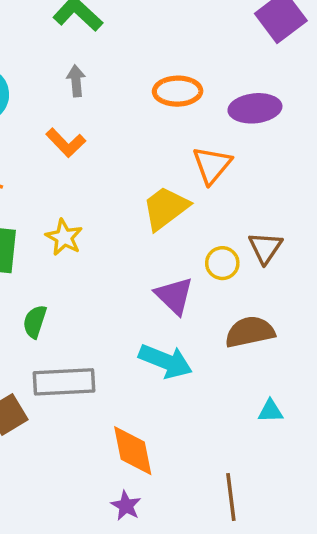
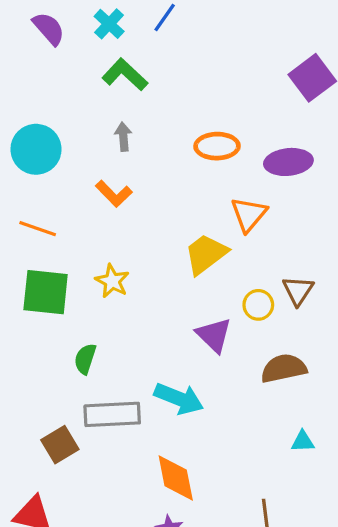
cyan arrow: (166, 361) -> (179, 399), moved

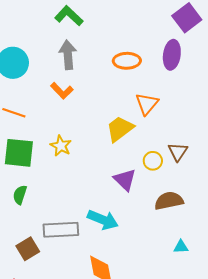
gray arrow: (123, 137) -> (68, 55), size x1.6
purple ellipse: (288, 162) -> (172, 55), moved, turned -76
green semicircle: (85, 359) -> (20, 195), moved

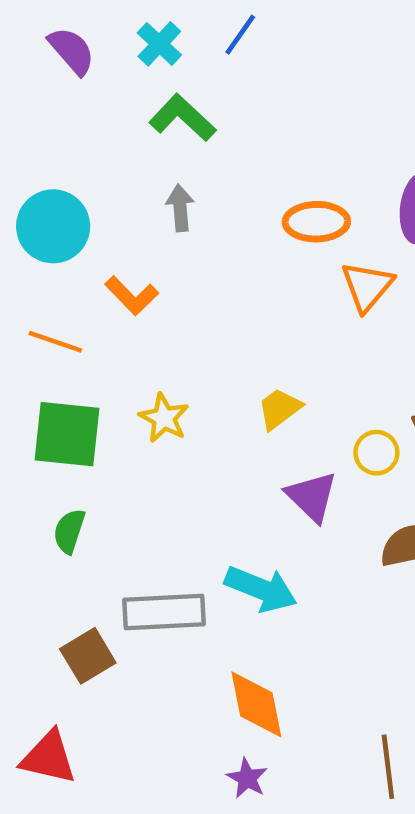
gray arrow: (68, 55) -> (180, 208), size x0.7
orange L-shape: (62, 91) -> (132, 296), moved
orange triangle: (147, 104) -> (367, 286), moved
yellow trapezoid: (120, 129) -> (279, 409), moved, size x0.7

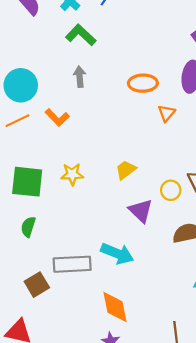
orange triangle: (367, 286) -> (166, 113), size x0.7
orange line: (55, 342) -> (18, 121), moved, turned -45
yellow star: (164, 418) -> (72, 174), turned -30

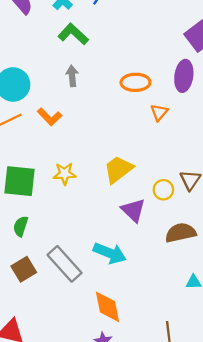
yellow trapezoid: (126, 170) -> (118, 169), size x1.4
gray rectangle: (72, 264) -> (65, 264), turned 51
brown square: (37, 285) -> (24, 269), moved

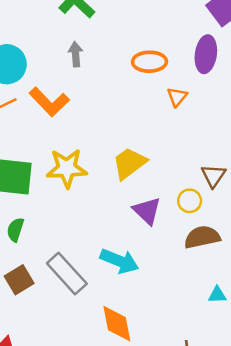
orange L-shape: (50, 117) -> (49, 102), size x1.4
yellow star: (65, 174) -> (67, 168), size x1.5
yellow circle: (163, 190) -> (190, 201), moved

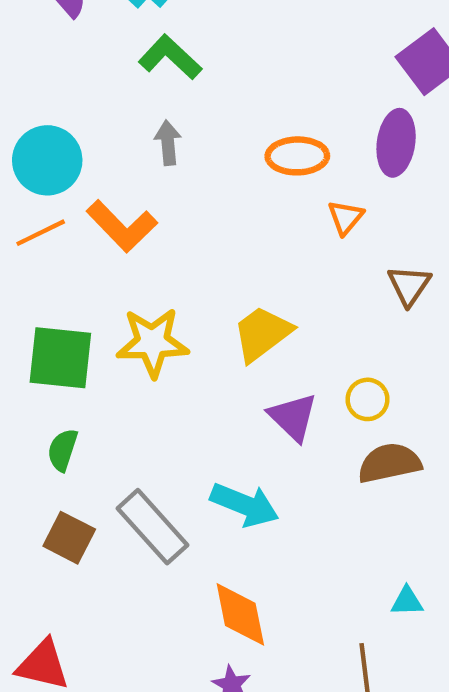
brown triangle: (213, 176) -> (409, 285), moved
brown square: (19, 280) -> (69, 538), turned -32
cyan triangle: (217, 295) -> (407, 601), moved

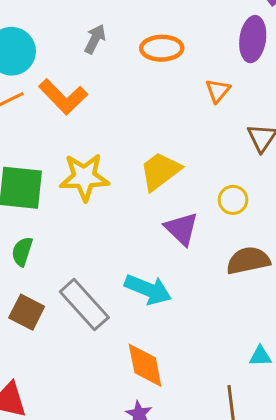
gray arrow: (168, 143) -> (95, 39), turned 32
orange ellipse: (297, 156) -> (162, 48), moved
yellow circle: (368, 399) -> (233, 200), moved

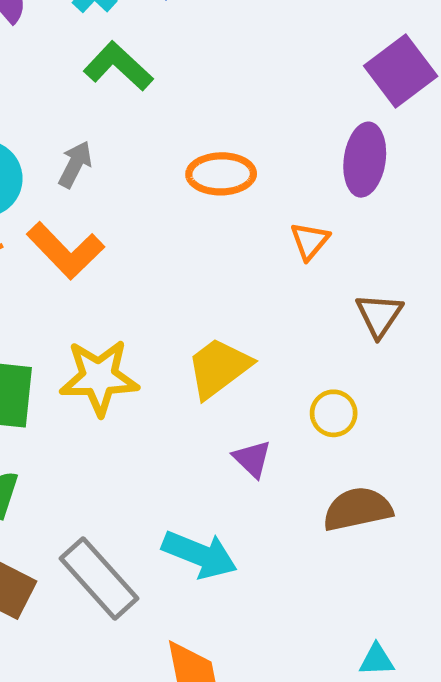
gray arrow: (95, 39) -> (75, 164), moved
purple triangle: (181, 229) -> (252, 459), size x0.7

